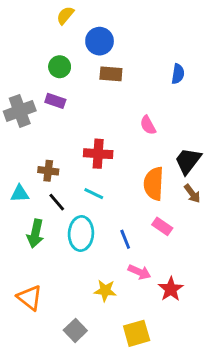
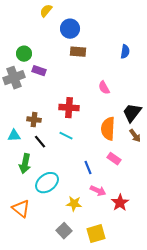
green circle: (60, 67) -> (24, 54), moved
cyan ellipse: (81, 234) -> (47, 183), moved, turned 50
gray square: (75, 330) -> (64, 231), moved

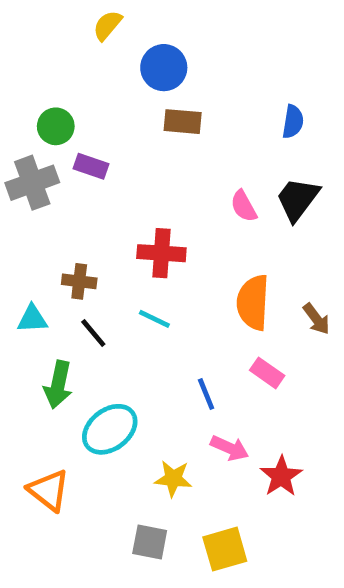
black trapezoid: (132, 113) -> (298, 199), moved
gray square: (64, 231) -> (150, 542), turned -35

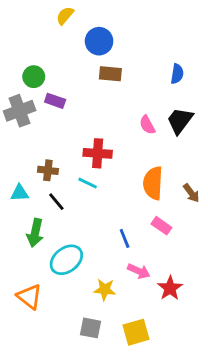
cyan line: (154, 319) -> (88, 183), moved

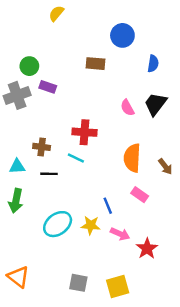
blue circle: (99, 41) -> (122, 35), moved
black line: (56, 202) -> (49, 174), turned -49
green arrow: (35, 233) -> (16, 201), moved
yellow star: (105, 290) -> (91, 225), moved
orange triangle: (29, 297) -> (18, 277), moved

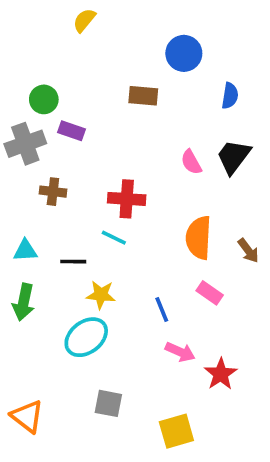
brown cross: (42, 147) -> (53, 192), moved
yellow star: (91, 225) -> (101, 295), moved
gray square: (78, 283) -> (108, 403), moved

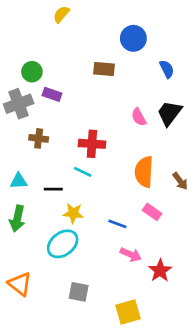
blue semicircle: (230, 96) -> (167, 69), turned -36
blue line: (162, 310) -> (117, 224), turned -48
orange triangle: (27, 416) -> (20, 284), moved

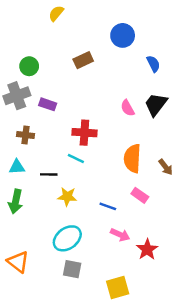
brown rectangle: (104, 69) -> (83, 60), moved, turned -30
purple rectangle: (52, 94) -> (48, 104), moved
brown cross: (39, 138) -> (25, 135), moved
cyan ellipse: (63, 244) -> (67, 238), moved

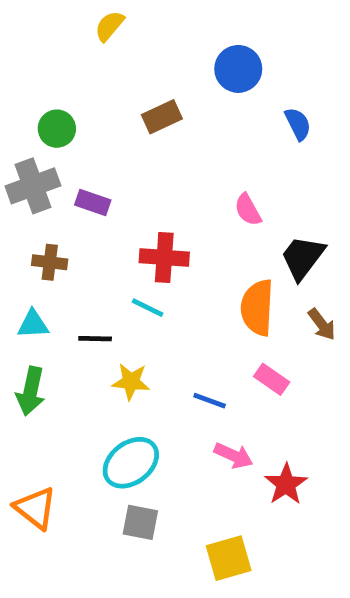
black trapezoid: (156, 104) -> (303, 257), moved

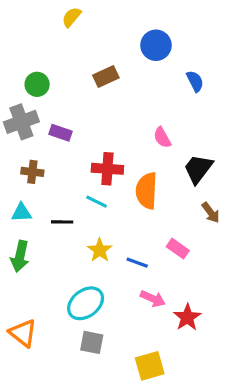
orange semicircle: (257, 308) -> (147, 191), moved
yellow star: (131, 382) -> (100, 250), moved, turned 30

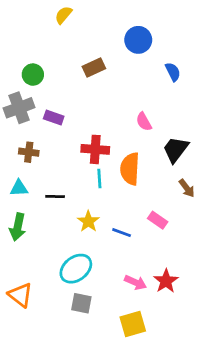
cyan line: (97, 202) -> (99, 178), moved, turned 60
pink arrow: (153, 299) -> (135, 282), moved

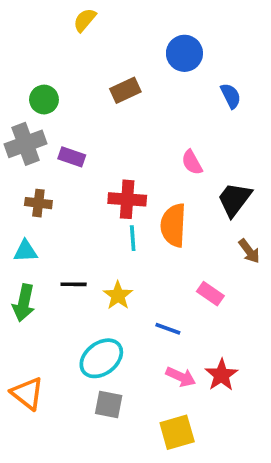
black line: (55, 197) -> (74, 284), moved
blue line: (122, 233) -> (168, 329), moved

